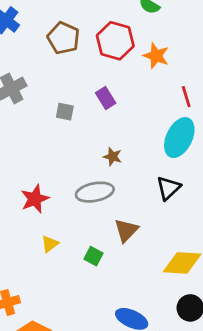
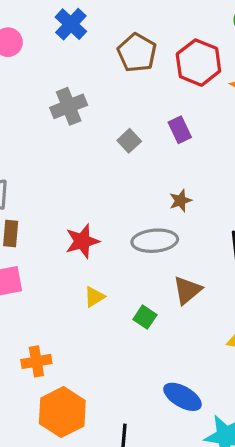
gray square: (65, 112) -> (129, 141), turned 30
brown star: (113, 157) -> (180, 201), turned 30

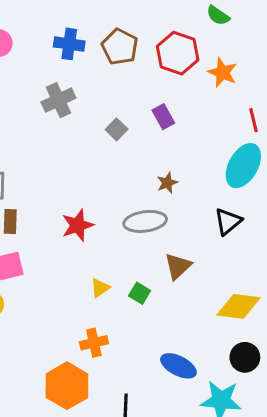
blue cross: (71, 24) -> (69, 44), moved, turned -32
yellow triangle: (94, 297) -> (100, 288), moved
orange cross: (36, 361) -> (94, 343), moved

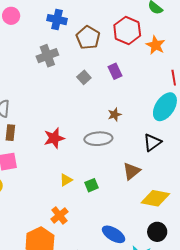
brown pentagon: (120, 47) -> (88, 38), moved
brown triangle: (178, 266) -> (132, 171), moved
green square: (140, 293) -> (92, 185), turned 32
orange cross: (94, 343) -> (59, 215), turned -30

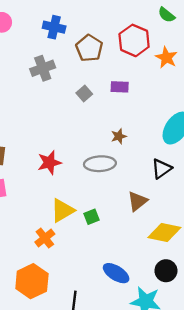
purple rectangle: (115, 71) -> (120, 87), turned -63
yellow triangle: (66, 180) -> (62, 210), size x1.6
orange cross: (59, 215) -> (45, 238), moved

